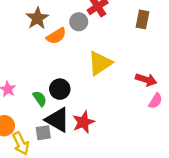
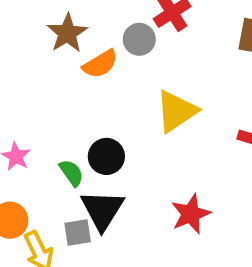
black triangle: (57, 120) -> (102, 210), turned 32
red star: (83, 122) -> (191, 214), moved

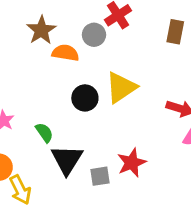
orange semicircle: (100, 64) -> (65, 53), turned -140
black circle: (106, 156) -> (85, 98), moved
gray square: (78, 232) -> (100, 176), moved

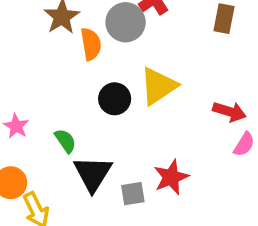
gray circle: (94, 35) -> (126, 22), size x1.4
orange semicircle: (65, 53) -> (91, 44), turned 72

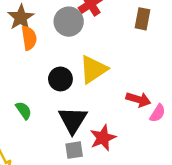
orange semicircle: (91, 44) -> (29, 38), moved
red arrow: (229, 112) -> (138, 99), moved
black triangle: (93, 174) -> (73, 120), moved

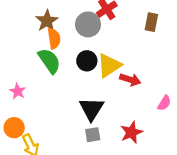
black circle: (60, 79) -> (87, 61), moved
red arrow: (138, 99) -> (130, 80), moved
green semicircle: (24, 110) -> (49, 61), moved, size x1.6
red star: (103, 138) -> (131, 132), moved

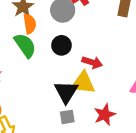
yellow triangle: (109, 65) -> (83, 83), moved, turned 40
red arrow: (130, 80) -> (92, 62), moved

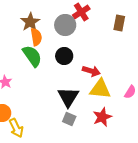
yellow triangle: (83, 83) -> (100, 89), moved
gray square: (67, 117) -> (69, 119), turned 32

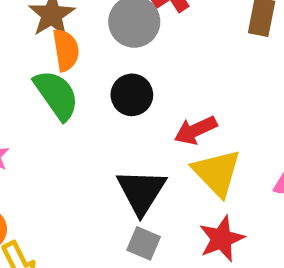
red arrow: (91, 71) -> (196, 130), turned 138
yellow triangle: (100, 89) -> (217, 173), turned 40

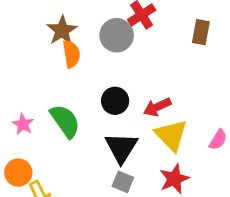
green semicircle: (56, 95) -> (65, 121), moved
black circle: (132, 95) -> (115, 101), moved

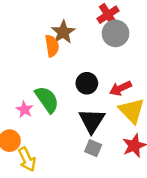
brown star: (62, 31) -> (63, 32), moved
gray circle: (117, 35) -> (116, 33), moved
pink star: (23, 124) -> (24, 109), moved

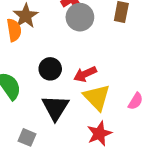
gray square: (93, 148) -> (27, 137), moved

